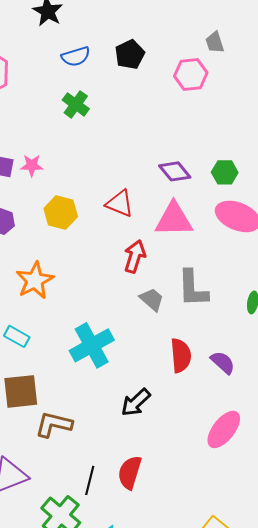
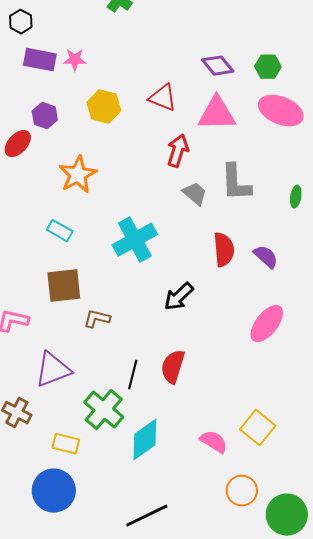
brown L-shape: (54, 424) -> (97, 319), size x0.7

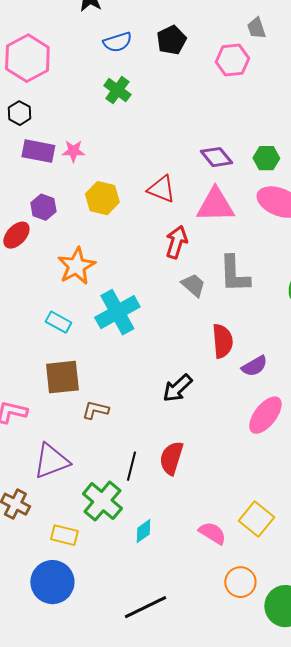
cyan cross: (135, 240) -> (117, 312), moved
purple semicircle: (266, 257) -> (254, 366), moved, turned 108
cyan diamond: (145, 440) -> (143, 531), size x0.6

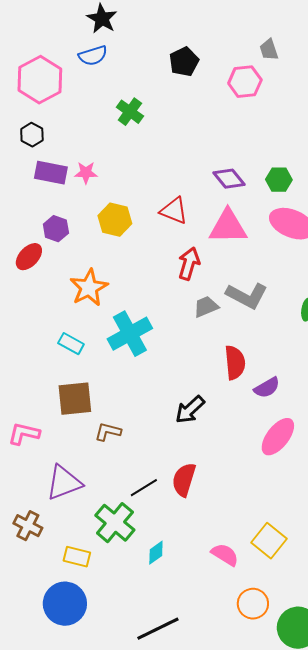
blue semicircle: (117, 42) -> (93, 56), moved
gray L-shape: (234, 274) -> (247, 296), turned -60
gray trapezoid: (193, 285) -> (206, 307), turned -64
black line: (131, 466) -> (144, 488), turned 44

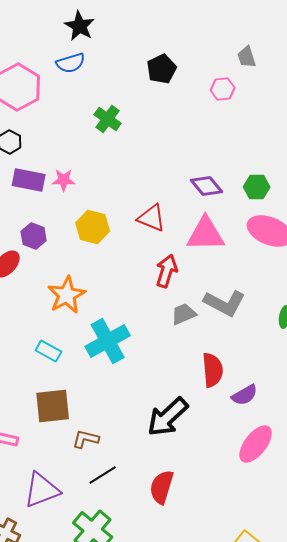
pink hexagon: (245, 82) -> (223, 89), size x0.7
black arrow: (190, 410) -> (168, 417), size x1.4
black line: (144, 488) -> (103, 475), moved

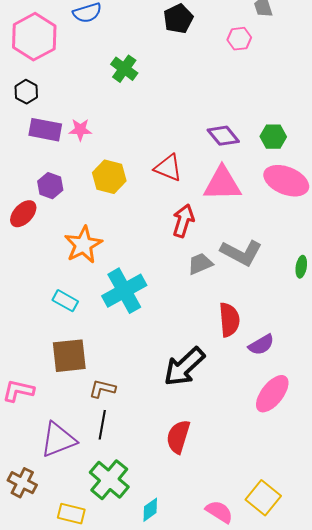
black line: (103, 475) -> (102, 425), moved, turned -48

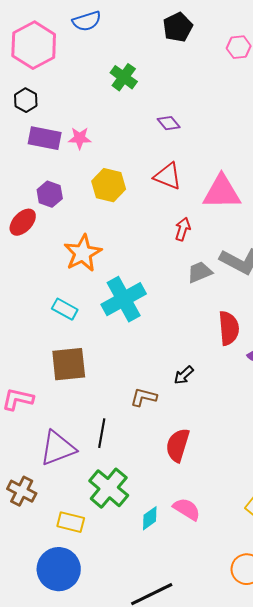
purple diamond: (223, 136) -> (169, 123), moved, size x0.7
red arrow: (183, 221) -> (183, 229), size x0.7
black arrow: (184, 367) -> (184, 375), size x0.5
brown L-shape: (102, 389) -> (144, 397), moved
pink semicircle: (219, 512) -> (187, 509), moved

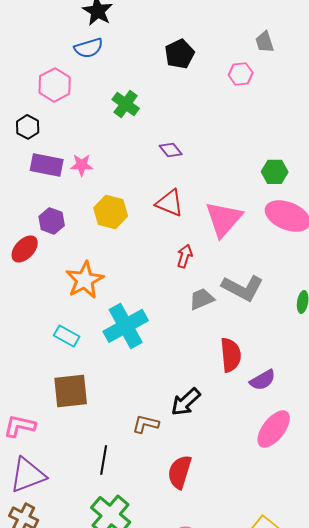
pink hexagon: (34, 45) -> (55, 85), moved, size x0.7
pink triangle: (222, 192) -> (224, 219), turned -48
black arrow: (184, 375) -> (186, 402), size x1.5
purple triangle: (58, 448) -> (28, 475), moved

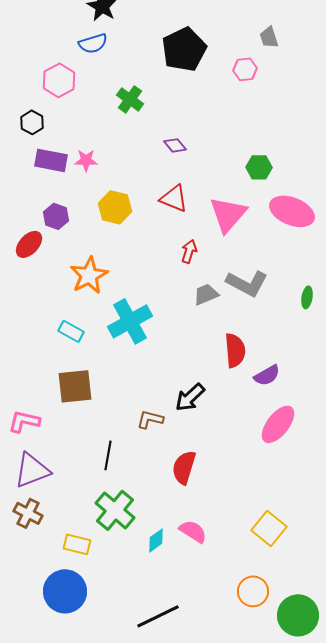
black pentagon: (180, 54) -> (184, 49), size x1.5
green hexagon: (275, 172) -> (259, 167), moved

